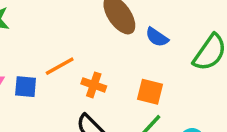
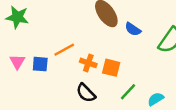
orange square: (150, 92) -> (111, 68), moved

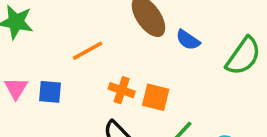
orange line: (64, 50) -> (88, 51), moved

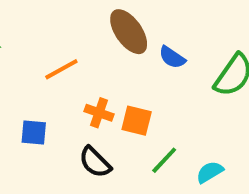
blue square: (50, 92) -> (34, 132), moved

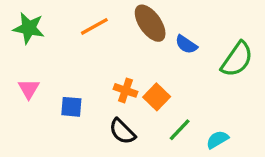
orange line: (61, 69) -> (94, 26), moved
orange square: (137, 121) -> (157, 97), turned 30

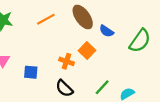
orange square: (157, 97) -> (87, 51), moved

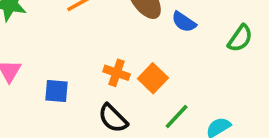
green semicircle: (140, 41) -> (240, 38), size x0.7
orange square: (87, 51) -> (153, 78), moved

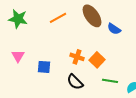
green line: (177, 116) -> (110, 81), turned 56

